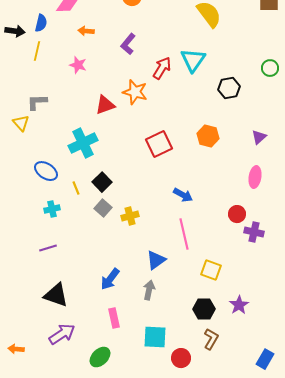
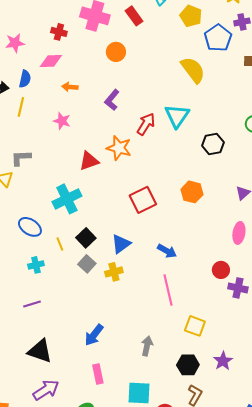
blue triangle: (156, 260) -> (121, 244), moved
gray arrow: (149, 290) -> (147, 346), moved

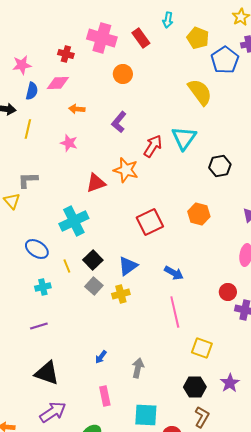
blue semicircle: (25, 79) -> (32, 91), moved
blue arrow: (94, 335) -> (101, 357), size x0.6
gray arrow: (147, 346) -> (138, 368), moved

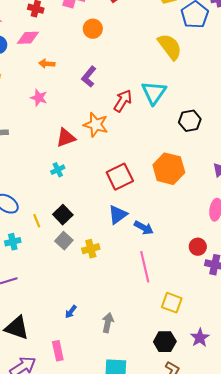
orange hexagon: (199, 214) -> (169, 169), size x1.4
cyan cross: (74, 221) -> (58, 170), moved, size x0.5
blue triangle: (128, 266) -> (118, 215), moved
pink rectangle: (105, 396) -> (58, 351), moved

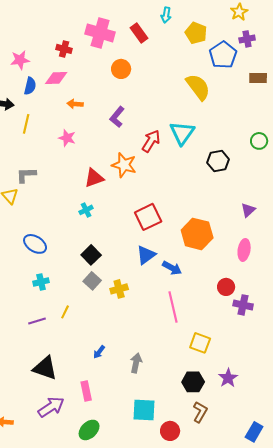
orange hexagon: (169, 169) -> (197, 234), moved
yellow line: (37, 221) -> (65, 312), moved, turned 48

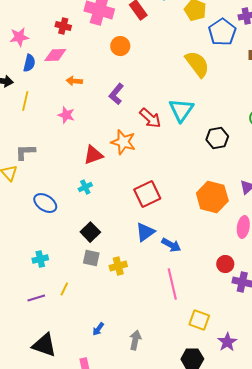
red arrow: (151, 141) -> (150, 118), turned 100
orange hexagon: (197, 234) -> (212, 197), moved
blue ellipse: (35, 244) -> (45, 203), moved
gray square: (92, 281) -> (91, 258), turned -30
purple star: (228, 378) -> (227, 342), moved

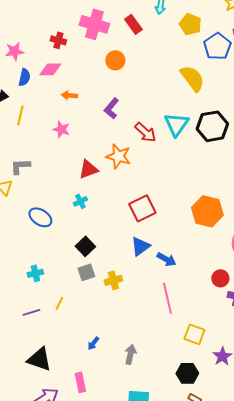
black hexagon: (217, 138) -> (212, 126), moved, size x1.4
gray square: (91, 258) -> (86, 272), turned -30

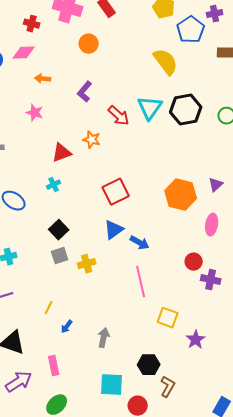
orange star: (118, 156) -> (92, 140), size x0.7
yellow line: (59, 303) -> (49, 308), moved
black hexagon: (187, 373) -> (149, 365), moved

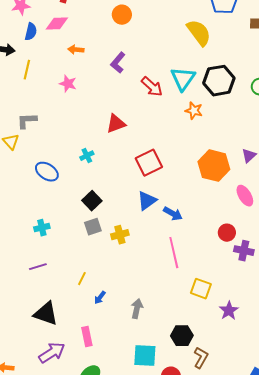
orange star: (92, 140) -> (194, 111), moved
red triangle: (62, 153) -> (116, 124), moved
pink ellipse: (212, 225) -> (245, 196), turned -40

